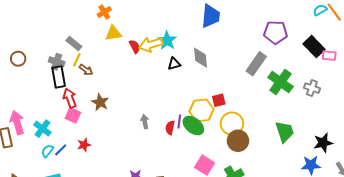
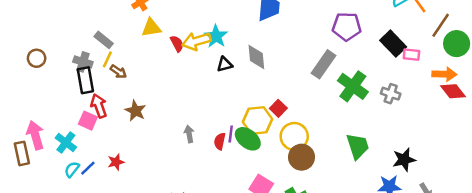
red square: (219, 100) -> (278, 108), turned -32
pink square: (73, 115) -> (88, 121), moved

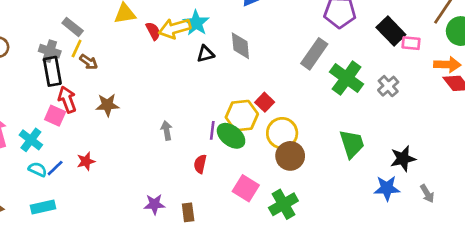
gray cross: (391, 94) -> (388, 86), turned 30
brown star: (135, 111) -> (107, 105), turned -30
red semicircle: (220, 141) -> (200, 164), moved
cyan semicircle: (72, 169) -> (38, 169), turned 77

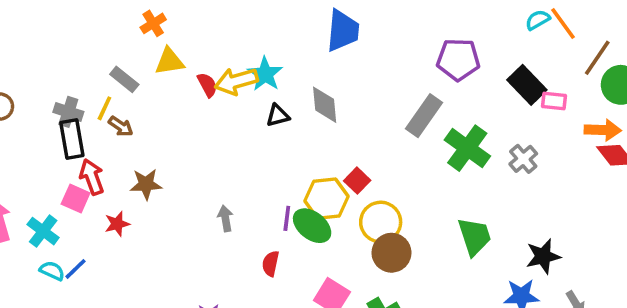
gray rectangle: (73, 27) -> (124, 79), moved
red star: (86, 161) -> (117, 224), moved

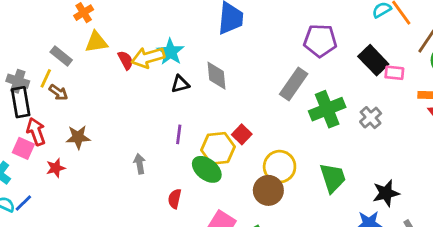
green cross: (467, 148) -> (327, 109), turned 32
purple line: (287, 218) -> (179, 134), moved
yellow circle: (381, 222) -> (280, 167), moved

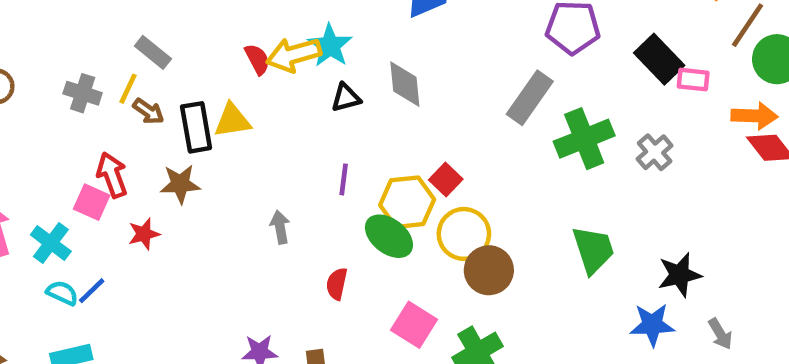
yellow triangle: (96, 42) -> (232, 120), moved
black rectangle: (21, 102) -> (196, 127), moved
yellow circle: (280, 167) -> (464, 234), moved

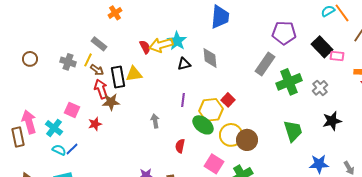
red arrow: (112, 175) -> (101, 89), moved
yellow circle: (464, 234) -> (231, 135), moved
black star: (679, 275) -> (332, 121), moved

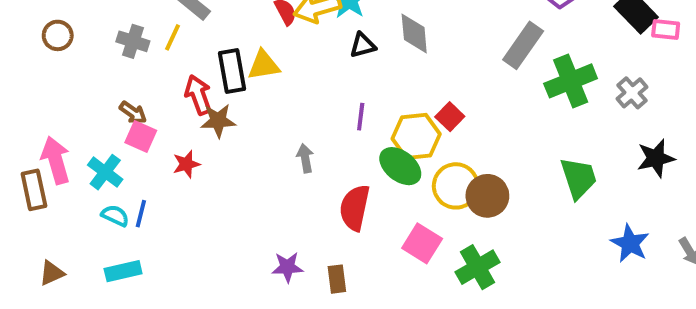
brown arrow: (97, 70) -> (133, 113), moved
red semicircle: (180, 146) -> (355, 208), size x1.6
blue line: (72, 149) -> (141, 214), turned -32
blue star: (319, 164) -> (630, 243), turned 30

